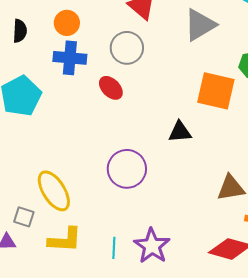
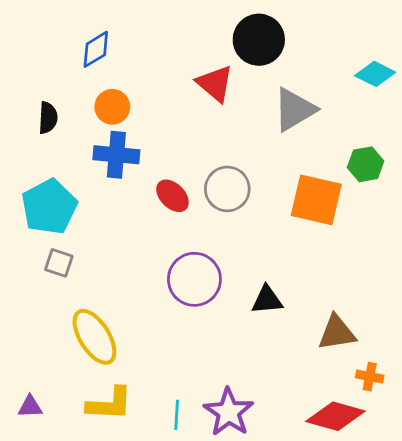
gray circle: (127, 48) -> (227, 189), moved
black triangle: (180, 132) -> (267, 300), moved
purple circle: (127, 169) -> (194, 279), moved
gray square: (24, 217) -> (59, 263), moved

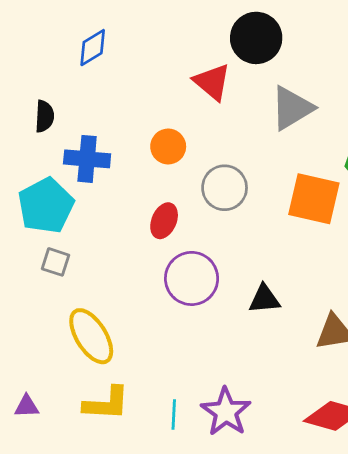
orange circle: (112, 107) -> (168, 147), moved
blue cross: (116, 155) -> (87, 159), moved
red ellipse: (173, 196) -> (164, 221), moved, turned 68

